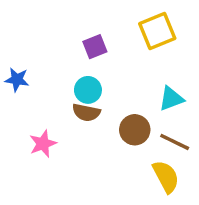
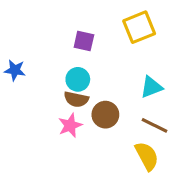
purple square: (95, 47) -> (84, 41), turned 35
brown circle: (135, 130) -> (105, 115), moved
pink star: (43, 144) -> (70, 125), moved

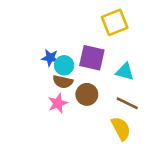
purple square: (84, 41) -> (92, 58), moved, size x1.5
blue star: (15, 70) -> (50, 58), moved
cyan triangle: (151, 87) -> (125, 72), turned 36

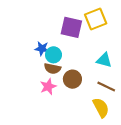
purple square: (92, 58) -> (71, 27), moved

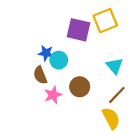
cyan triangle: (104, 60) -> (115, 66), turned 35
brown semicircle: (52, 69) -> (40, 75), moved, turned 56
brown line: (106, 86) -> (117, 95), turned -72

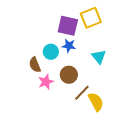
blue star: (46, 53) -> (69, 46), moved
brown line: (117, 95) -> (82, 93), moved

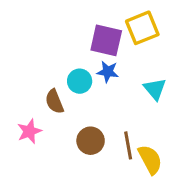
brown circle: (69, 75) -> (91, 141), moved
pink star: (46, 82) -> (29, 131), moved
brown line: (82, 93) -> (128, 145), turned -54

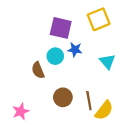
purple square: (106, 40) -> (61, 28), moved
pink star: (29, 131) -> (21, 111), moved
yellow semicircle: (150, 159) -> (104, 110), turned 66

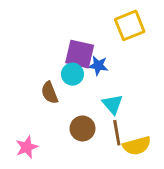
purple square: (61, 28) -> (80, 54), moved
cyan triangle: (107, 62) -> (113, 104), moved
yellow semicircle: (104, 110) -> (137, 146), turned 36

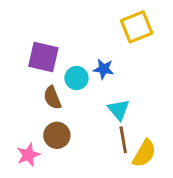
purple square: (80, 54) -> (43, 57), moved
brown circle: (82, 128) -> (57, 135), moved
yellow semicircle: (137, 146) -> (144, 153), turned -44

